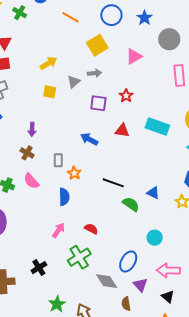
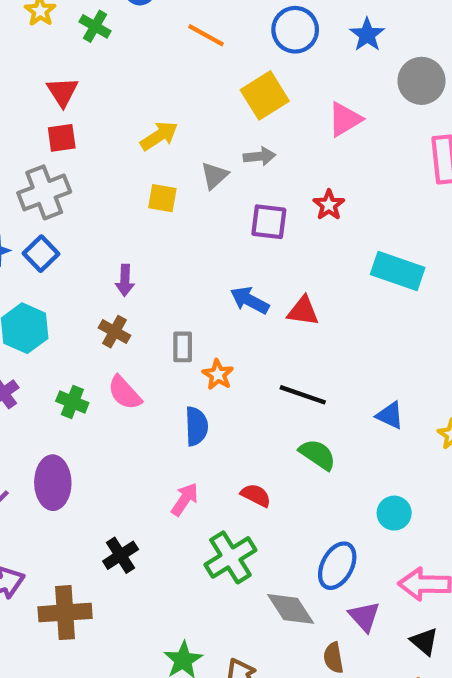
red triangle: (122, 131) -> (303, 311), moved
green semicircle: (131, 204) -> (318, 455), moved
black cross: (39, 268) -> (121, 555), moved

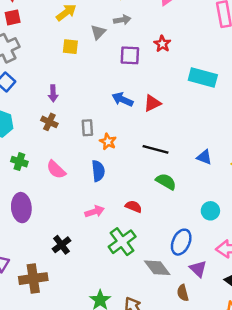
red triangle: (303, 311) -> (152, 103), turned -30
pink semicircle: (125, 393) -> (56, 170), moved
green cross: (72, 402) -> (19, 162), moved
pink arrow: (185, 499) -> (95, 212), turned 42

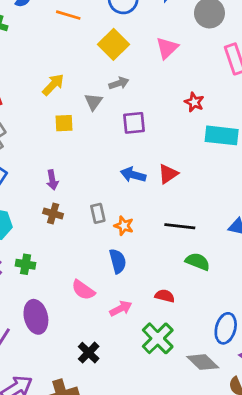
red star: (162, 44) -> (194, 102), moved
pink semicircle: (56, 170) -> (83, 290), moved

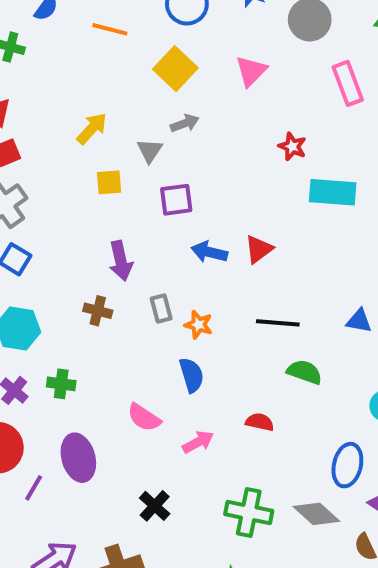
purple square: (134, 123) -> (176, 200), moved
purple arrow: (52, 180) -> (121, 261), moved, size x1.4
green cross: (158, 338) -> (249, 513), moved, turned -32

